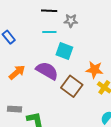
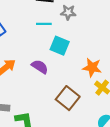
purple semicircle: (47, 71) -> (40, 67), size x0.7
brown square: (72, 86) -> (68, 98), moved

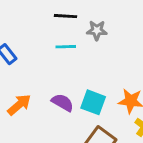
cyan square: (60, 46) -> (93, 102), moved

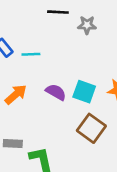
cyan line: (66, 47) -> (31, 54), moved

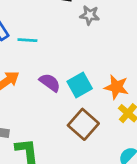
cyan square: (84, 92) -> (80, 85), turned 35

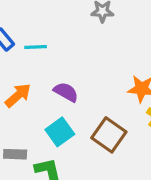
cyan square: (80, 85) -> (60, 132), moved

